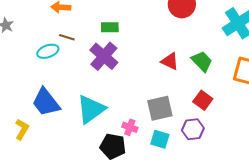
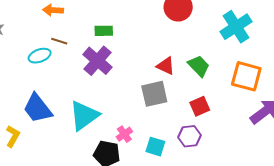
red square: (203, 100) -> (200, 106), turned 30
gray square: (160, 108) -> (154, 94), moved
pink cross: (130, 127) -> (124, 134), turned 35

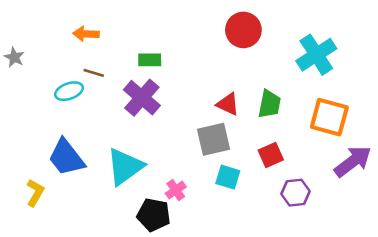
green trapezoid: (199, 66) -> (269, 104), turned 55
purple hexagon: (189, 136) -> (295, 193), moved
cyan square: (155, 147) -> (228, 177), moved

